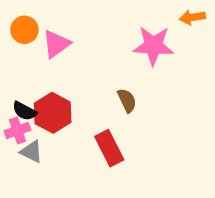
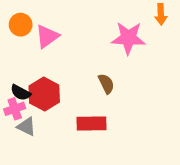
orange arrow: (192, 17) -> (161, 14), turned -84
red rectangle: (109, 148) -> (91, 124), turned -64

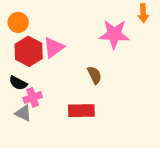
pink triangle: (47, 36) -> (54, 47), moved
red hexagon: (44, 94) -> (29, 51), moved
pink cross: (15, 109) -> (33, 97), moved

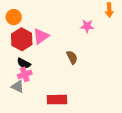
pink star: (114, 34) -> (87, 26), size x0.6
black semicircle: (18, 83) -> (24, 63), moved
red rectangle: (81, 111) -> (57, 100), moved

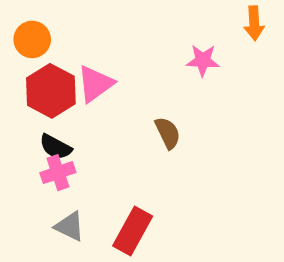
gray triangle: (18, 87) -> (70, 226), moved
red rectangle: (57, 100) -> (133, 231), turned -60

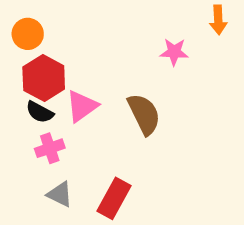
pink triangle: (95, 84) -> (82, 106), moved
brown semicircle: (168, 133) -> (144, 114), size x1.5
black semicircle: (56, 147) -> (40, 112), moved

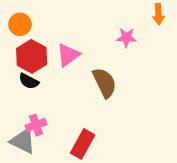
pink triangle: (82, 106) -> (68, 55), moved
pink cross: (50, 148) -> (36, 125), moved
gray triangle: (60, 194) -> (23, 141), moved, size x1.4

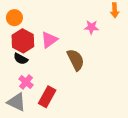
pink cross: (36, 125) -> (26, 82), moved, turned -32
red rectangle: (83, 144) -> (47, 97), moved

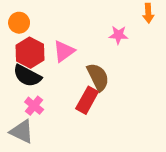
black semicircle: (21, 59) -> (27, 76), size x1.5
red rectangle: (47, 97) -> (87, 100), moved

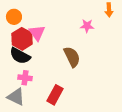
pink triangle: (64, 51) -> (37, 33), moved, turned -30
red rectangle: (87, 100) -> (55, 95), moved
pink cross: (34, 106) -> (25, 78), turned -32

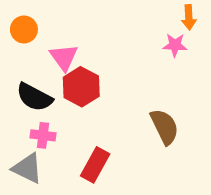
pink star: (87, 26) -> (175, 45), moved
red hexagon: (22, 39) -> (81, 87), moved
brown semicircle: (72, 57) -> (164, 127), moved

